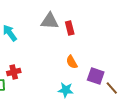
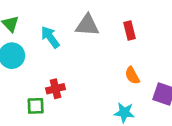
gray triangle: (50, 21) -> (87, 25), moved

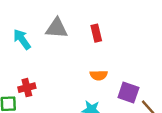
orange semicircle: (132, 75) -> (99, 75), turned -63

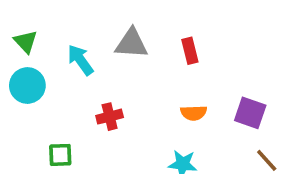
red cross: (27, 88) -> (110, 117), moved
purple square: (128, 93) -> (250, 113), moved

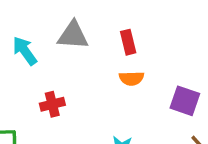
orange semicircle: (194, 113) -> (132, 78), moved

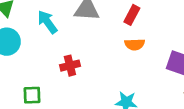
red rectangle: (128, 42) -> (132, 15), turned 42

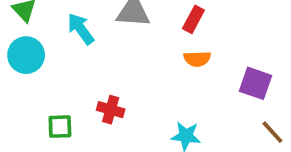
red cross: (70, 66) -> (111, 110), moved, turned 30

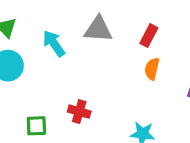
orange semicircle: (197, 59) -> (152, 69), turned 105

